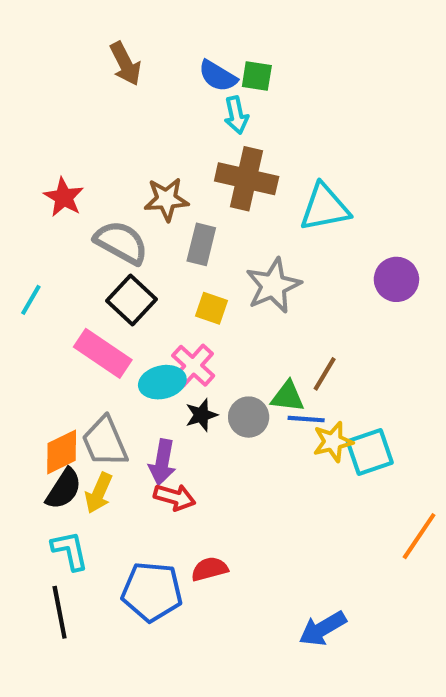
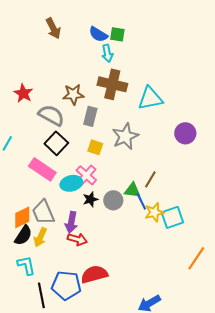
blue line: (306, 419) -> (141, 201), turned 60
red semicircle: (210, 569) -> (94, 274), size x1.5
black line: (60, 612) -> (41, 295), moved

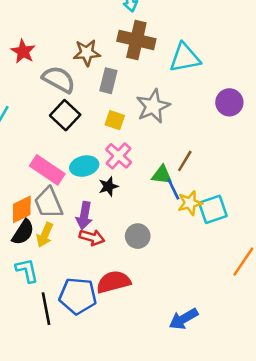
pink rectangle: (42, 169) -> (47, 170), moved
pink cross: (86, 175) -> (119, 156), moved
gray circle: (113, 200) -> (138, 236), moved

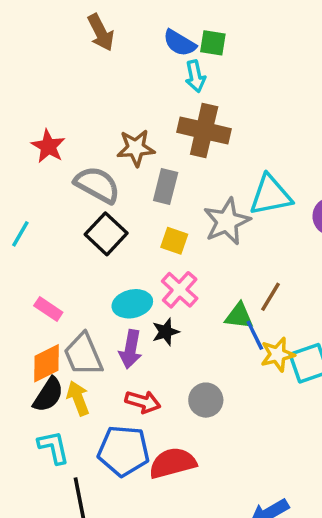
cyan triangle: (185, 58) -> (271, 195), moved
pink rectangle: (47, 170) -> (48, 309), moved, size x0.6
purple arrow: (84, 216) -> (131, 349), moved
yellow arrow: (45, 235) -> (78, 398), turned 135
blue pentagon: (78, 296) -> (124, 451), moved

